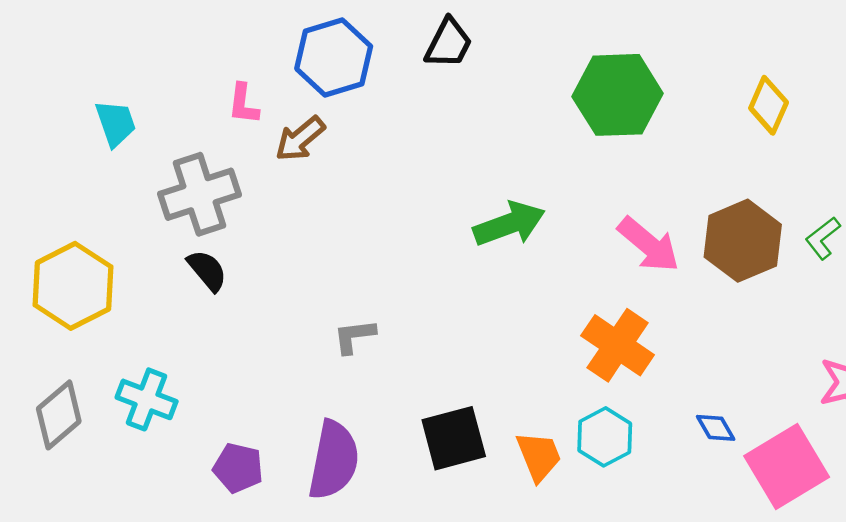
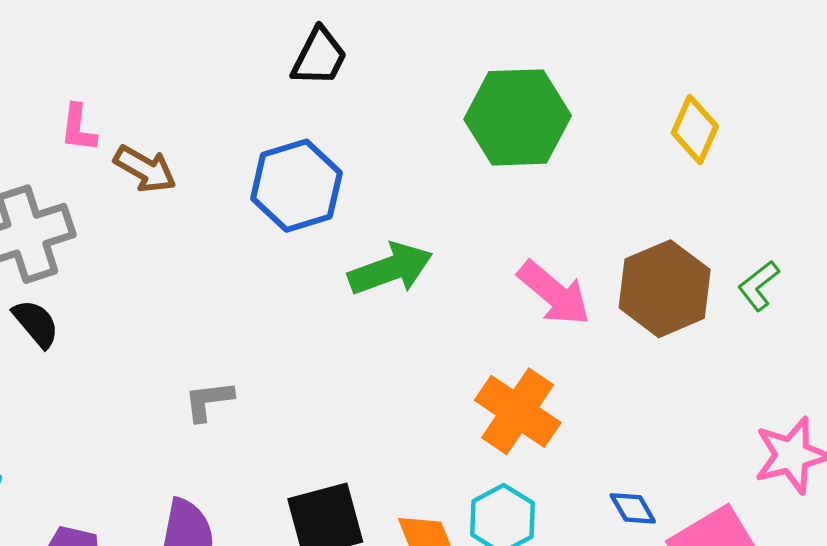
blue hexagon: (334, 57) -> (296, 186), moved
brown arrow: (300, 139) -> (145, 169), turned -110

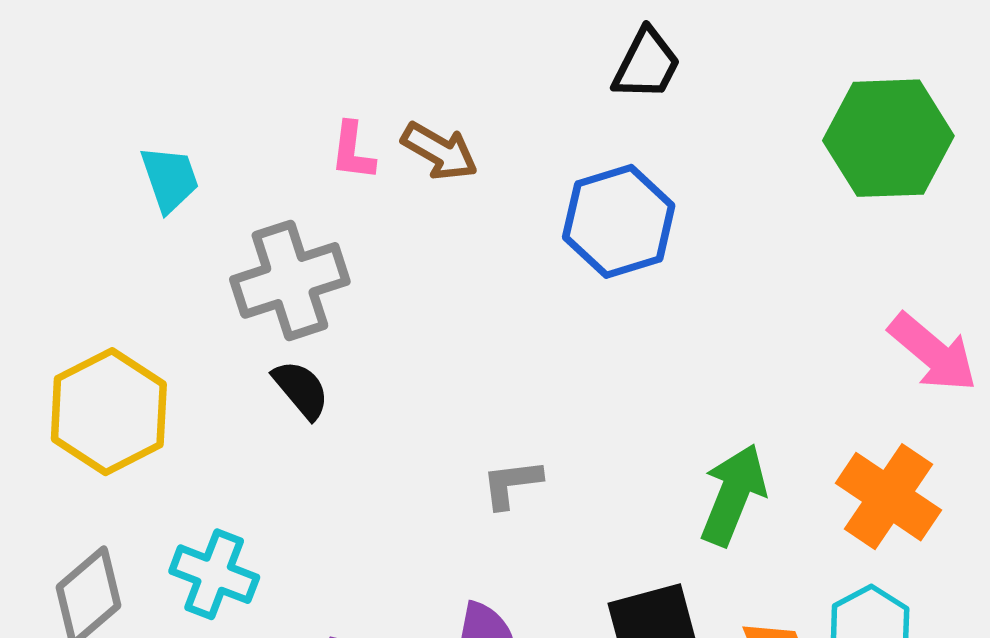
brown arrow: (145, 169) -> (440, 151), moved
green arrow: (390, 269) -> (733, 495), moved, turned -48

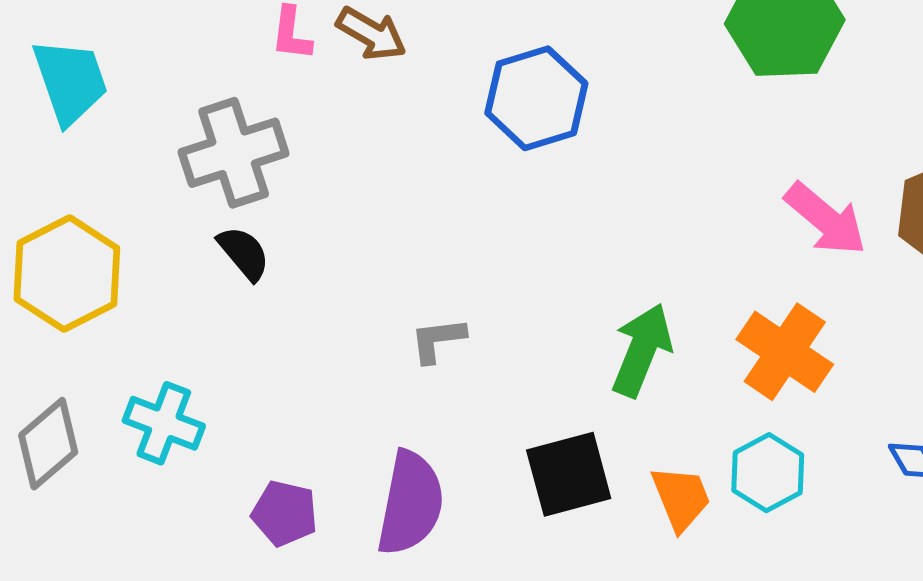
cyan trapezoid: (170, 179) -> (70, 81), moved, size x1.4

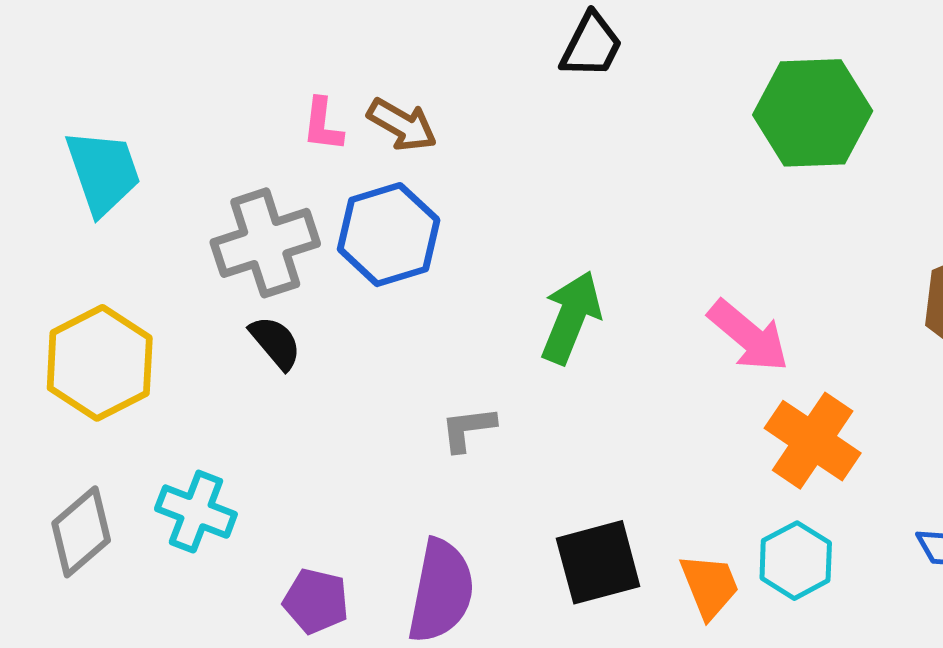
blue hexagon: (536, 98) -> (389, 235), moved
pink arrow: (826, 219) -> (748, 336), moved
green arrow: (642, 350) -> (571, 317), moved

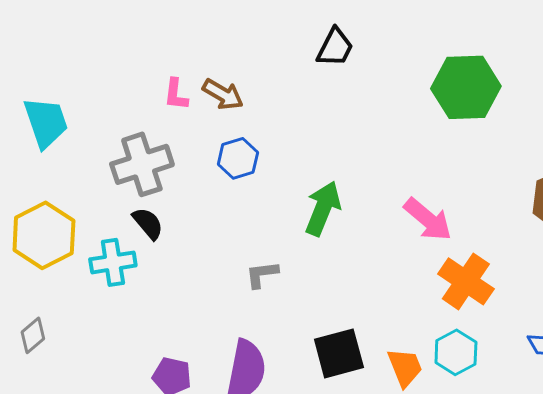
blue hexagon: (389, 235) -> (238, 158), moved, size x0.7
cyan cross: (196, 512) -> (113, 262), moved, turned -30
gray diamond: (81, 532) -> (33, 335), size x0.7

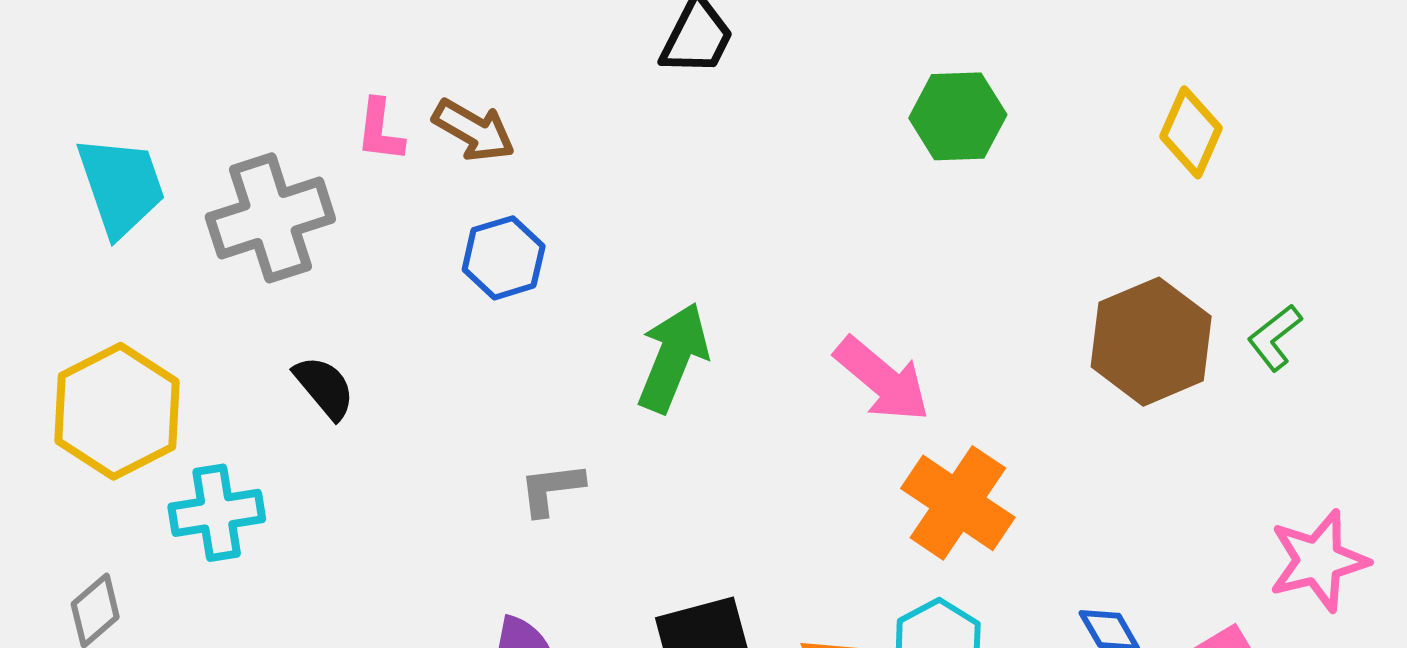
green hexagon: (466, 87) -> (958, 116), size x0.7
gray cross: (142, 164) -> (270, 218), moved
cyan cross: (113, 262) -> (217, 513), moved

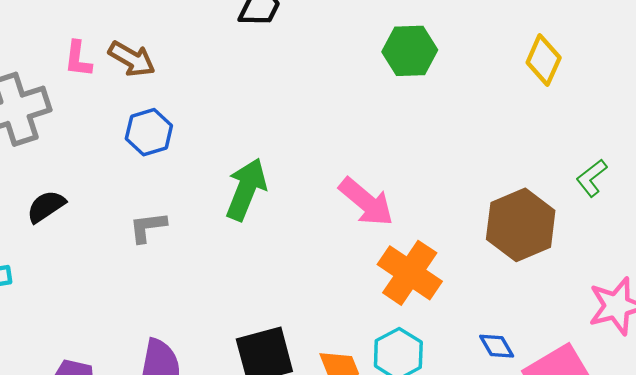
brown hexagon: (1151, 342) -> (521, 225), moved
black semicircle: (324, 387) -> (46, 206), turned -84
gray L-shape: (551, 489) -> (148, 227), moved

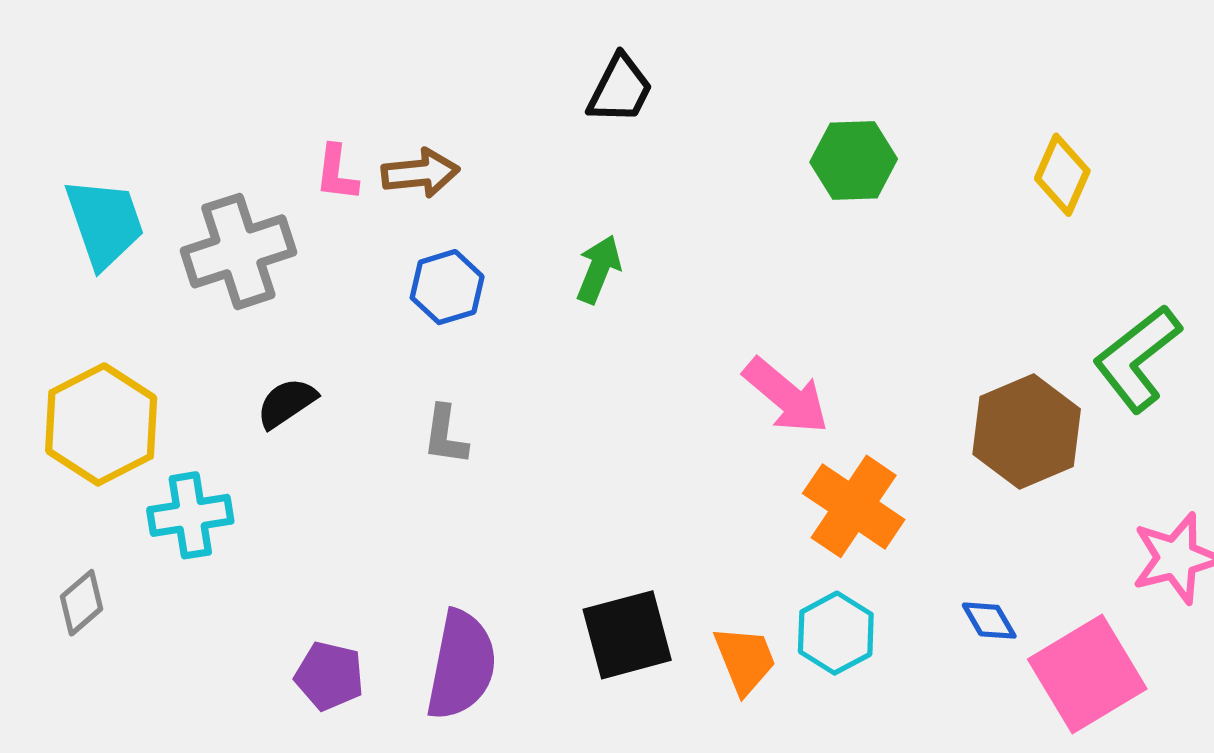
brown arrow: (132, 59) -> (420, 173), turned -36
green L-shape: (592, 178) -> (1137, 358), size x1.8
green arrow: (246, 189) -> (599, 269), moved, size x0.7
gray L-shape: (148, 227) -> (445, 435), turned -75

